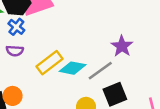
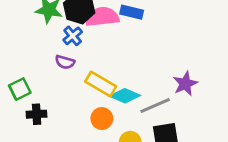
yellow rectangle: (50, 63) -> (101, 84), turned 55
orange circle: (13, 96) -> (102, 119), moved

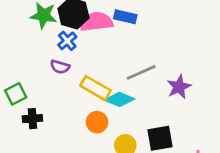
gray line: (155, 105) -> (141, 72), moved

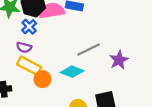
yellow rectangle: (95, 88) -> (29, 66), moved
orange circle: (97, 122) -> (42, 79), moved

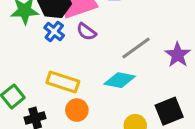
purple semicircle: (24, 47) -> (86, 32), moved, turned 32
orange circle: (42, 79) -> (77, 110), moved

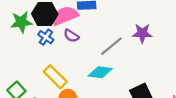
purple star: (178, 55) -> (142, 33), moved, turned -30
yellow rectangle: (63, 82) -> (55, 77), turned 30

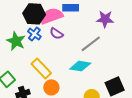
green star: (21, 22) -> (16, 41), moved, turned 30
purple star: (142, 33) -> (105, 19), moved

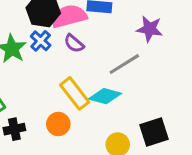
yellow rectangle: (41, 68) -> (75, 93), moved

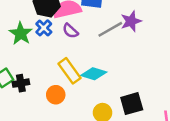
purple star: (150, 29) -> (131, 21), turned -30
gray line: (124, 64) -> (110, 29), moved
black cross: (14, 129) -> (21, 83), moved

